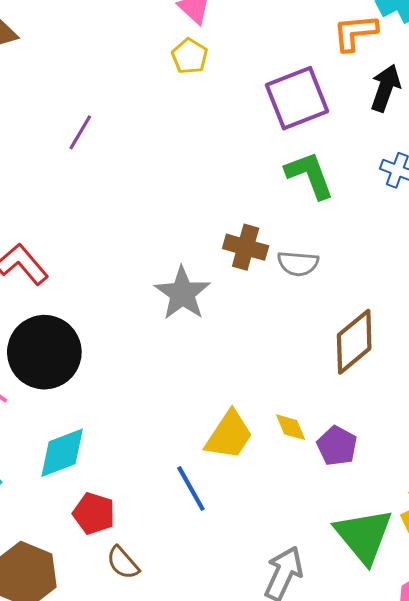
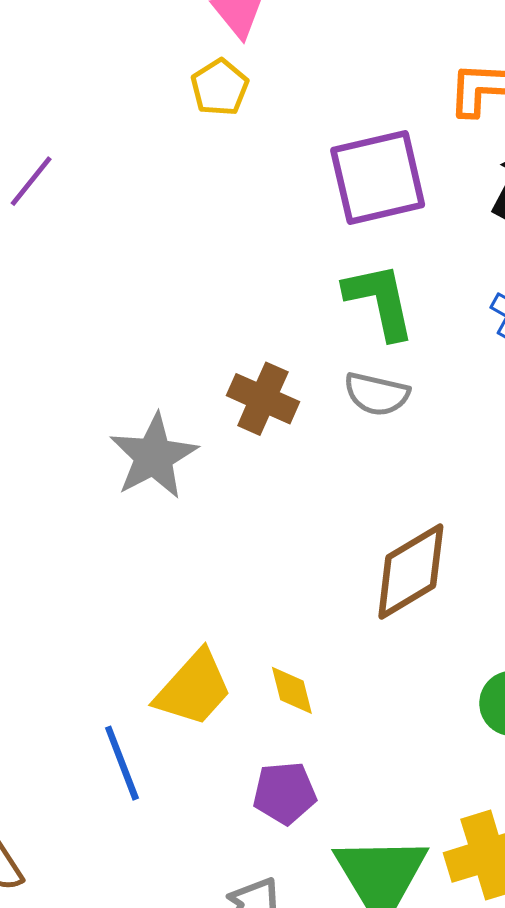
gray semicircle: (298, 264) -> (377, 394), moved
purple pentagon: (337, 446) -> (285, 793), moved, turned 30

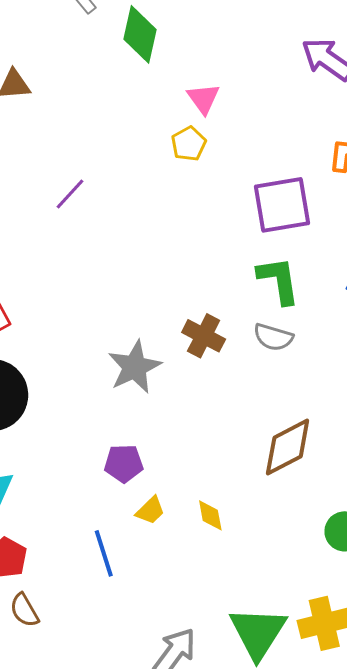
yellow trapezoid: (194, 688) -> (150, 510), size x0.6
purple pentagon: (285, 793) -> (124, 463), moved

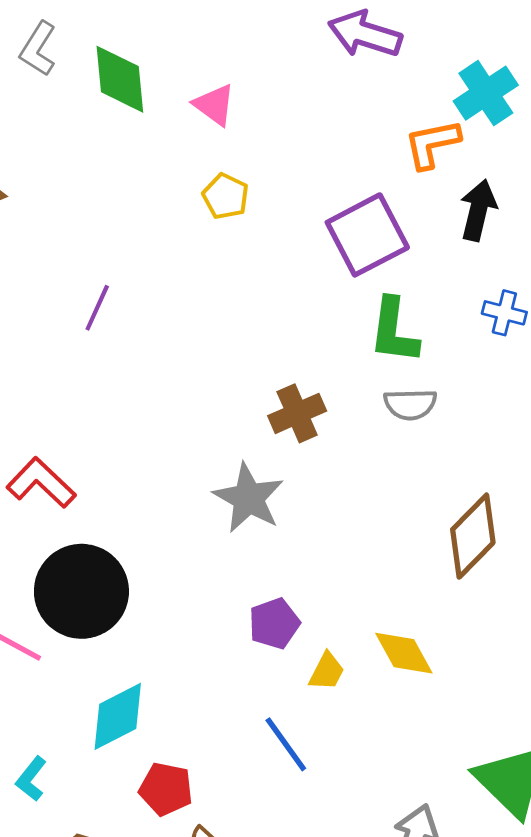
pink triangle: (203, 99) -> (214, 105), moved
green L-shape: (279, 280) -> (394, 331), turned -146
brown cross: (204, 336) -> (297, 413), moved, turned -33
yellow diamond: (210, 515) -> (404, 653), size x1.4

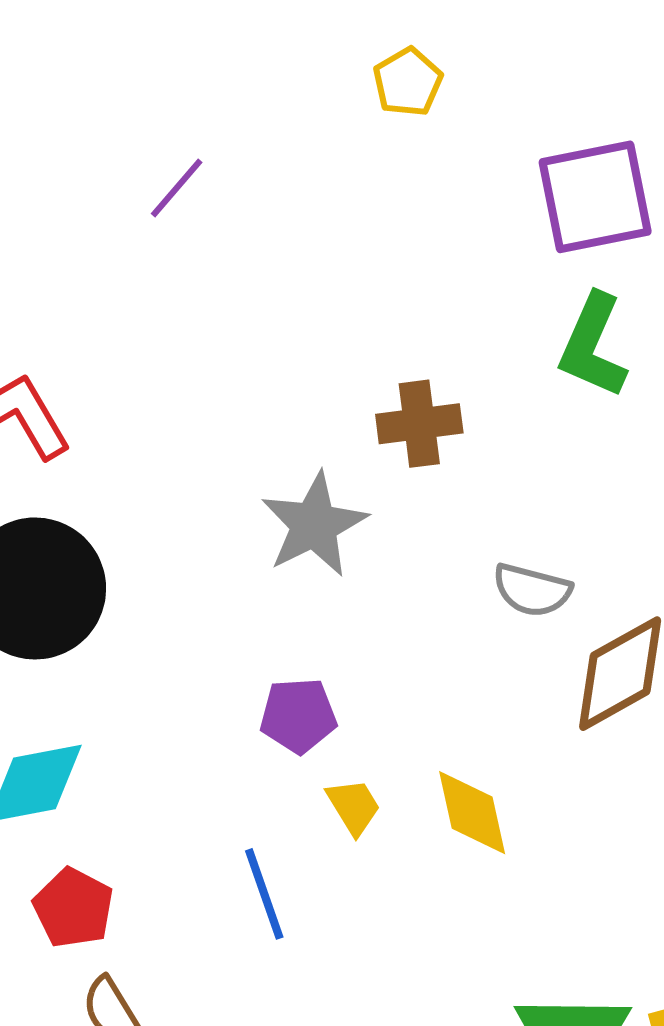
gray semicircle: (410, 404) -> (532, 590), moved
yellow trapezoid: (327, 671) -> (354, 807), turned -75

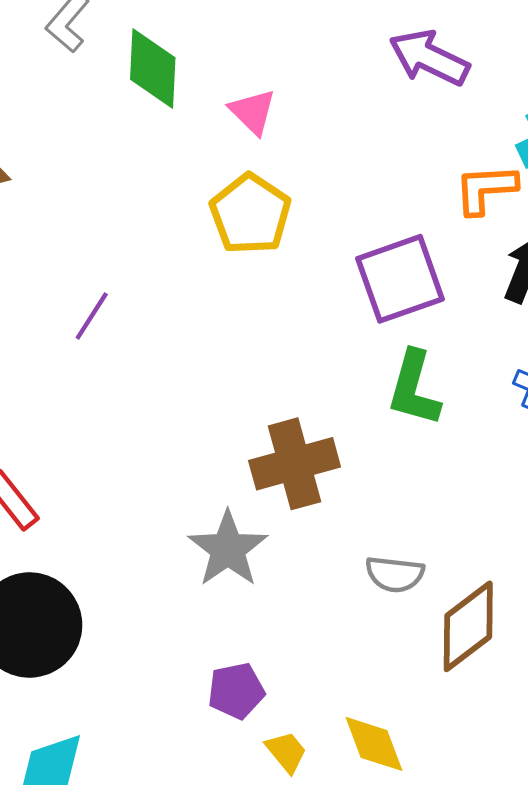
yellow pentagon: (408, 82) -> (250, 214), size x1.6
brown cross: (419, 424) -> (295, 464), size x1.4

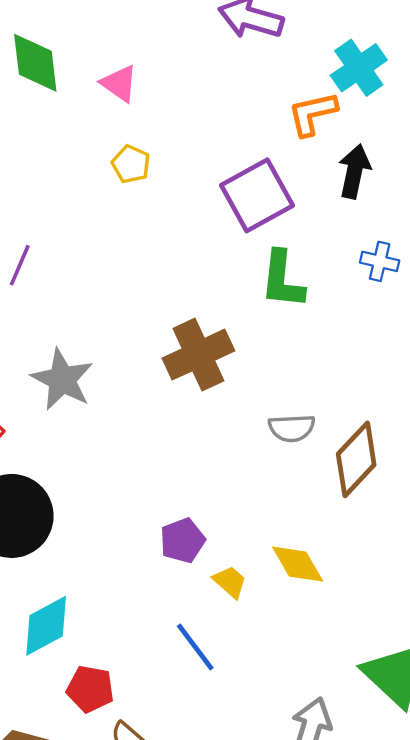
yellow pentagon: (250, 214) -> (131, 164), size x0.6
gray star: (228, 549) -> (62, 379), moved

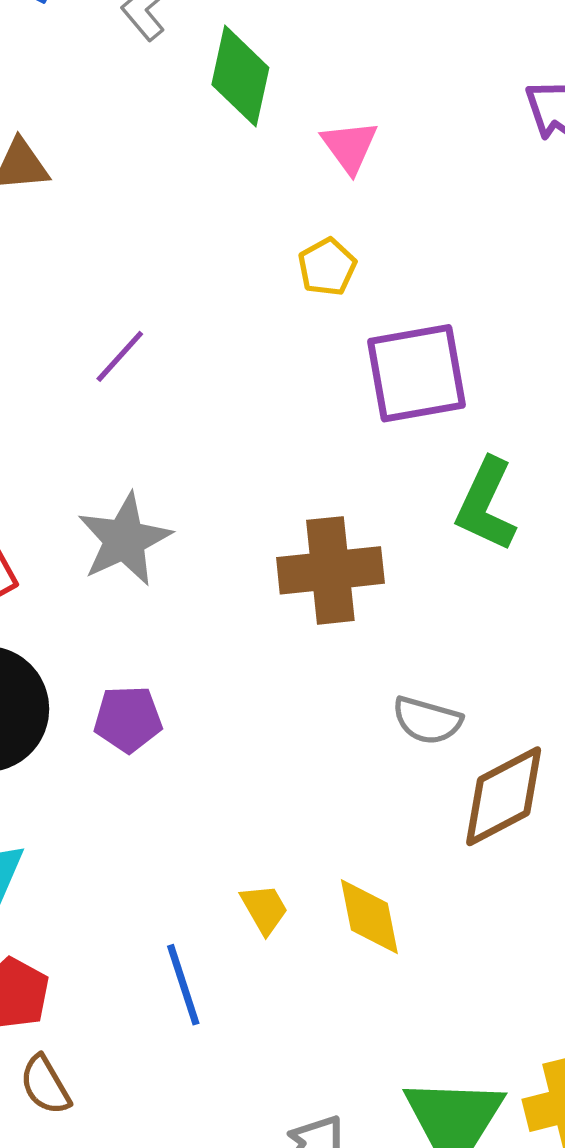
purple square: (257, 195) -> (417, 373), moved
purple pentagon: (182, 540) -> (128, 719), moved

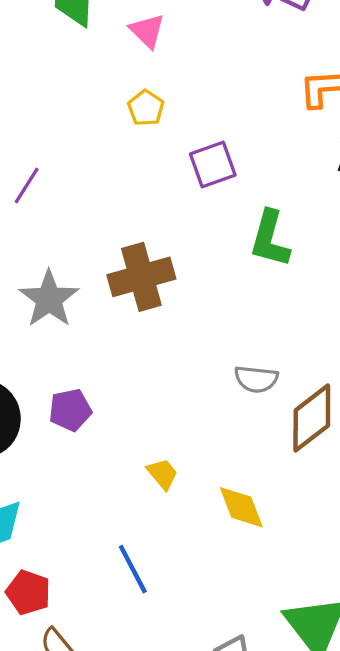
purple square: (417, 373) -> (213, 165), size x0.7
brown cross: (330, 570) -> (141, 277), moved
yellow trapezoid: (264, 909) -> (162, 474), moved

